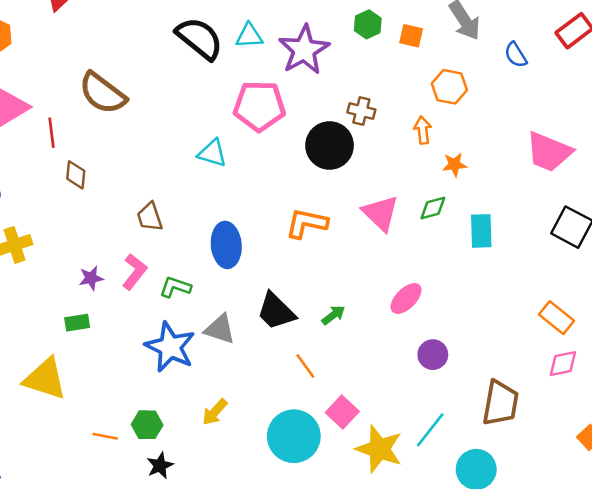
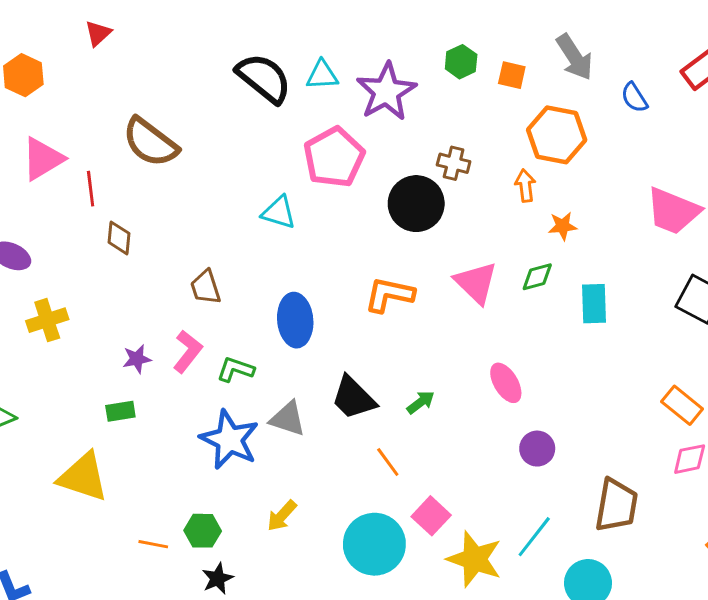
orange hexagon: (449, 87) -> (557, 135), size x1.4
pink pentagon: (259, 106) -> (334, 157), turned -30
pink ellipse: (406, 298) -> (506, 383), turned -76

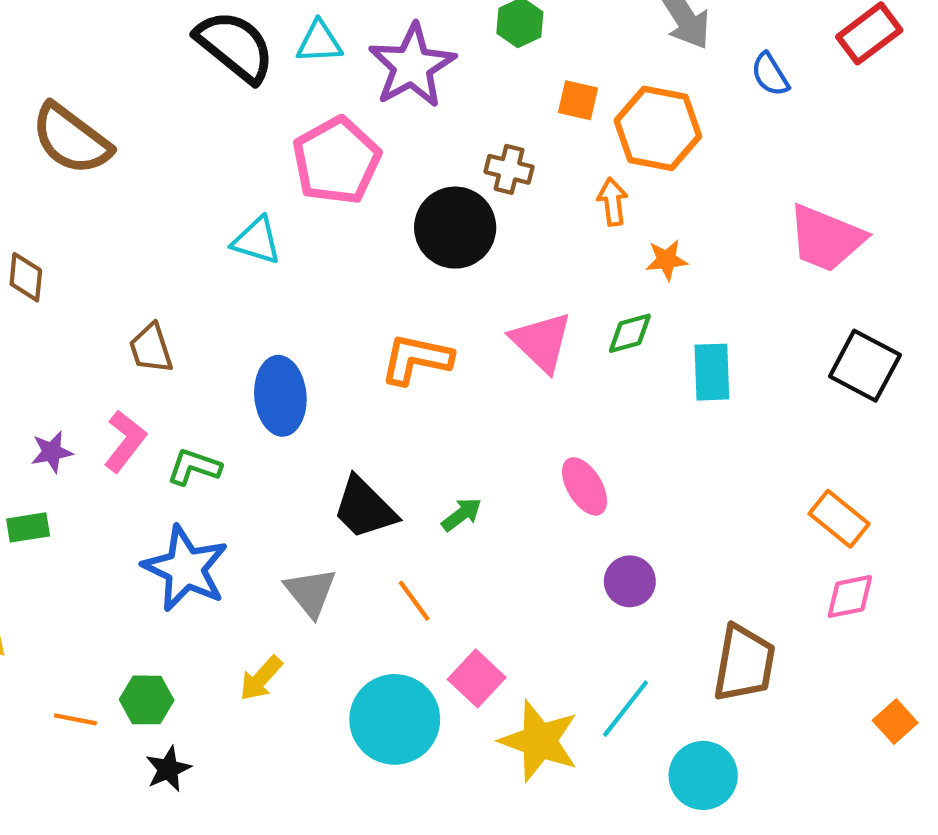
orange square: (512, 75) -> (578, 100), moved
gray triangle: (288, 419) -> (311, 592), moved, turned 33

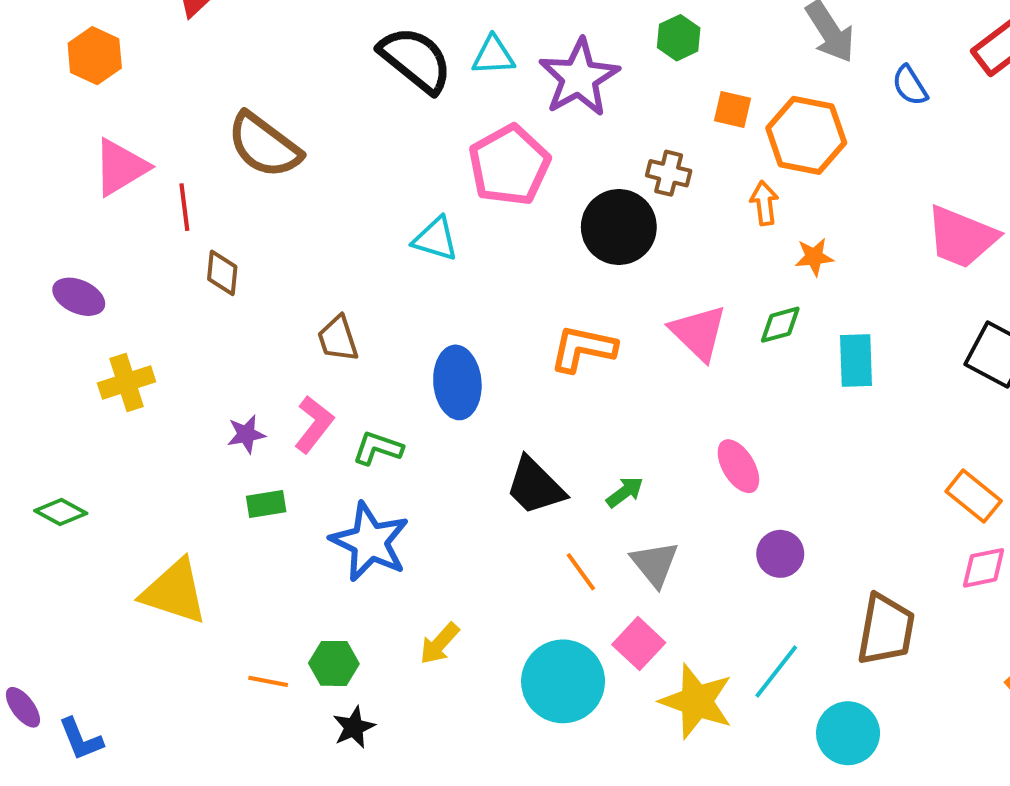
green rectangle: (28, 527) -> (266, 504), moved
gray triangle: (311, 592) -> (655, 564), moved

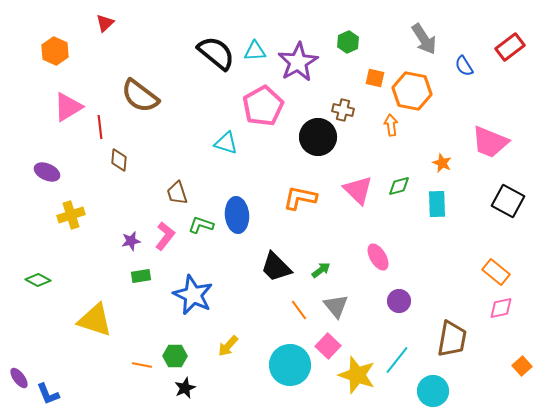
orange star: (814, 257) -> (442, 163), moved, turned 30
green L-shape: (378, 448) -> (201, 225), moved

